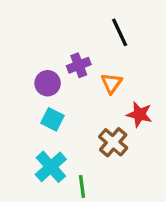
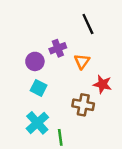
brown cross: (113, 142) -> (83, 105), turned -30

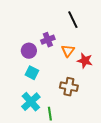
red star: (102, 84) -> (85, 61), moved

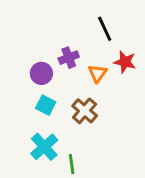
red star: (85, 61) -> (125, 62), moved
brown cross: (69, 87) -> (85, 111), moved, turned 30

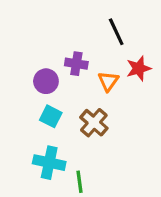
purple cross: (69, 58) -> (76, 64), turned 30
red star: (125, 62) -> (139, 68), turned -30
cyan cross: (44, 147) -> (49, 163), turned -36

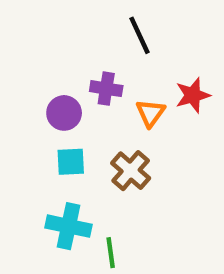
black line: (116, 32) -> (139, 35), moved
cyan square: (51, 116) -> (71, 162), turned -30

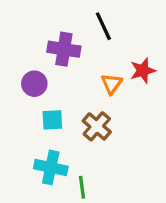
purple cross: (106, 89) -> (64, 49), moved, size x1.4
purple circle: (64, 113) -> (34, 84), moved

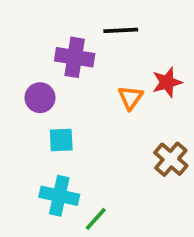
black line: (103, 26) -> (121, 30), turned -68
brown cross: (97, 126) -> (171, 159), moved
green line: (82, 187) -> (96, 219), turned 50

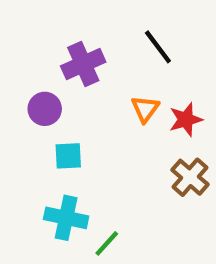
black line: (121, 30) -> (158, 47), moved, turned 56
purple cross: (75, 57) -> (83, 64), turned -33
red star: (167, 82) -> (186, 120), moved

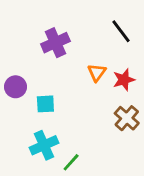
black line: (158, 47) -> (121, 31), moved
purple circle: (45, 109) -> (16, 87), moved
cyan cross: (66, 218) -> (44, 145), turned -36

